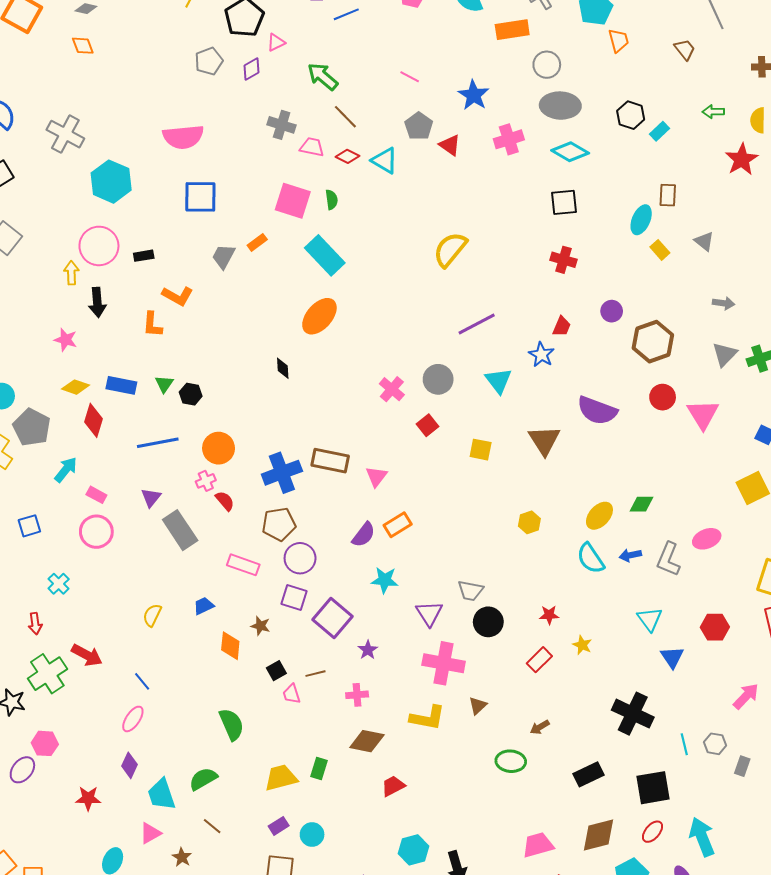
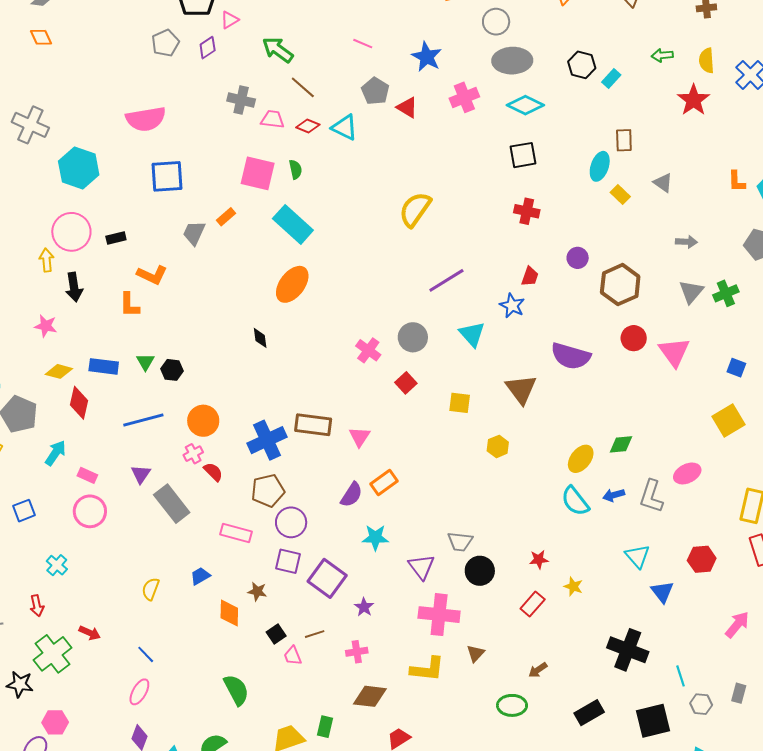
yellow hexagon: (529, 522) -> (498, 446), moved
red arrow: (87, 655) -> (90, 633), size x0.7
gray hexagon: (715, 744) -> (701, 704), moved

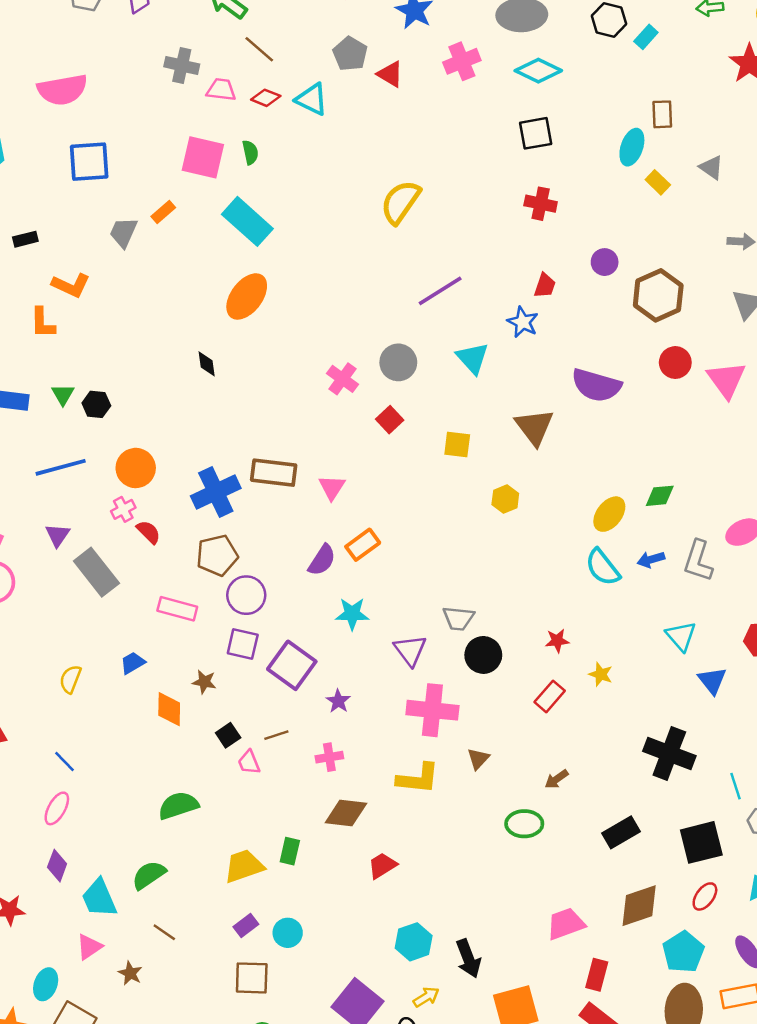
green semicircle: (236, 690) -> (178, 805), turned -80

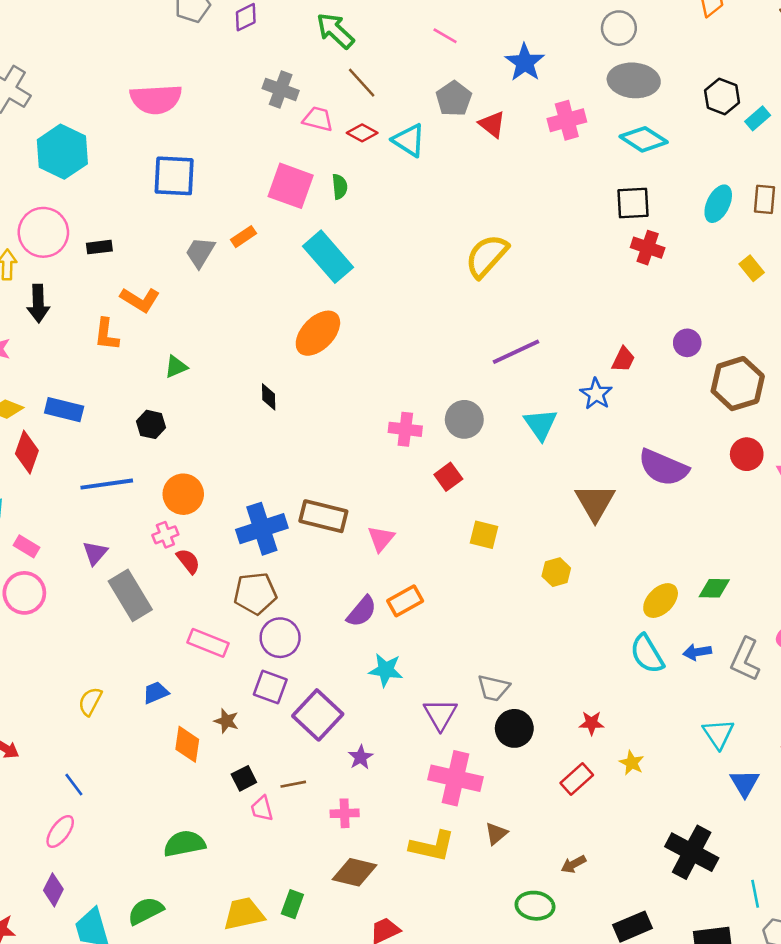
cyan ellipse: (632, 147) -> (718, 204), moved
red cross: (541, 204) -> (648, 248), moved
pink cross: (343, 379) -> (405, 429), turned -36
green triangle: (63, 395) -> (176, 367), moved, turned 30
yellow square: (457, 444) -> (484, 535), moved

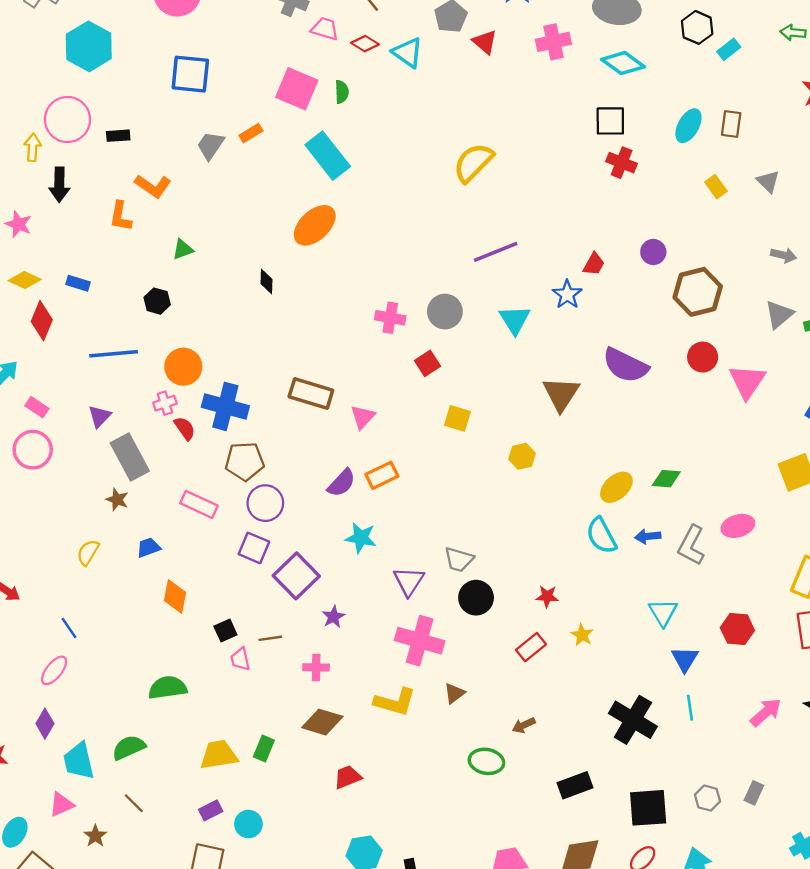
blue rectangle: (64, 410) -> (78, 283), size x0.7
blue cross: (262, 529) -> (225, 406), moved, turned 30
brown star: (226, 721) -> (117, 500), moved
cyan line: (755, 894) -> (690, 708), moved

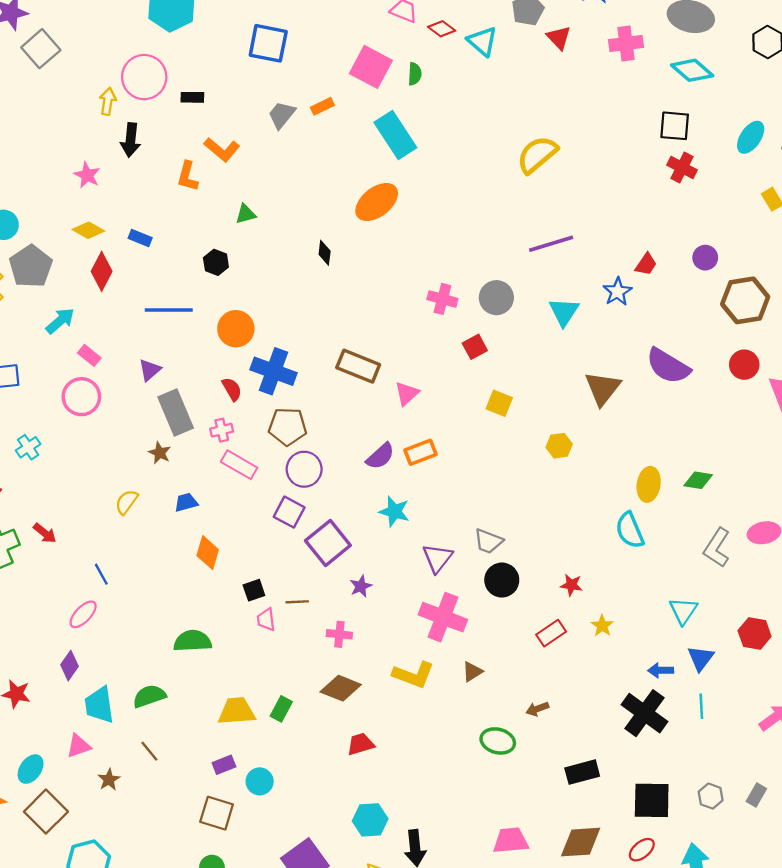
pink cross: (165, 403) -> (222, 430), moved
yellow ellipse: (616, 487) -> (649, 484), turned -44
blue arrow: (648, 536) -> (661, 670), moved

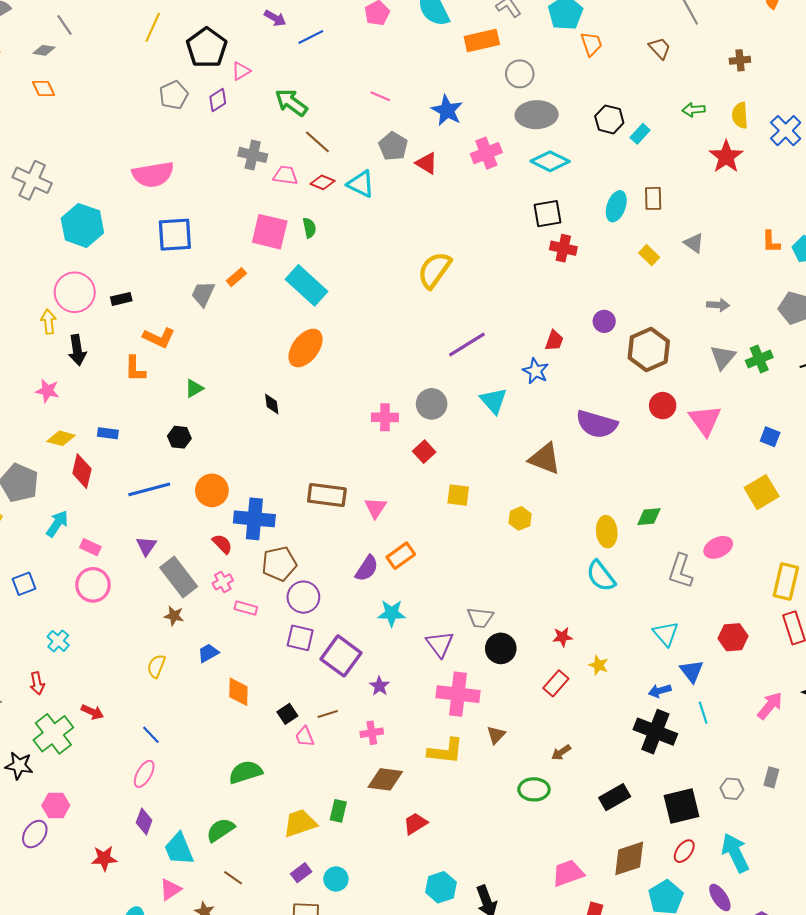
brown triangle: (603, 388) -> (545, 459), turned -32
pink rectangle: (239, 465) -> (246, 608), size x0.7

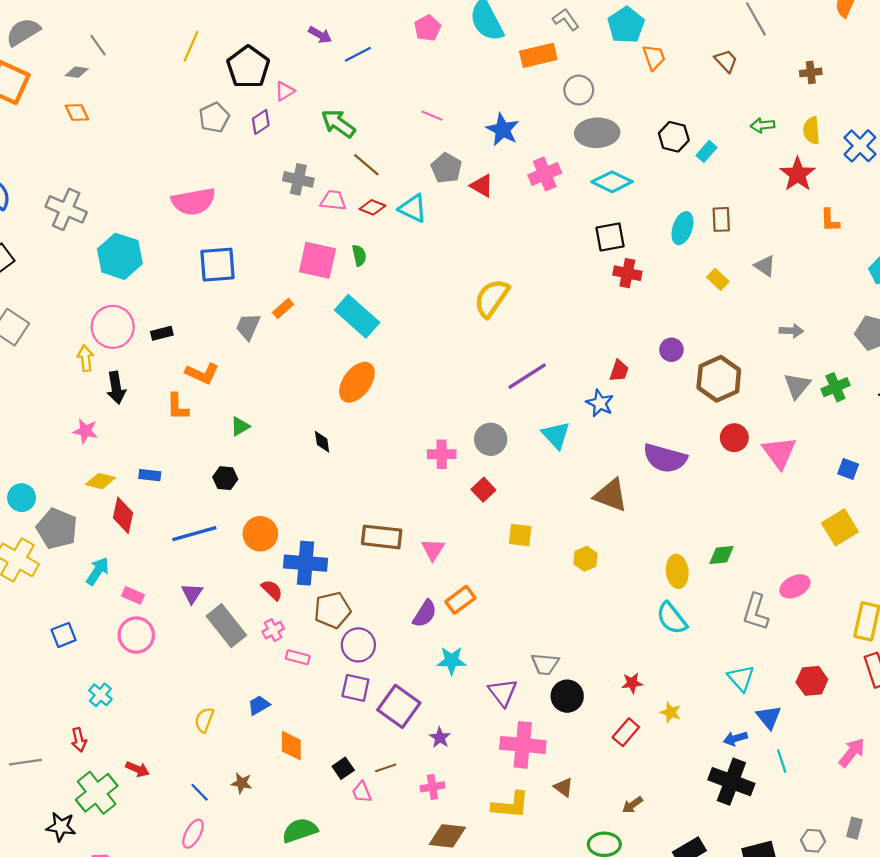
orange L-shape: (771, 242) -> (830, 220), moved
brown star: (174, 616) -> (242, 783), moved
brown triangle: (496, 735) -> (563, 787), turned -36

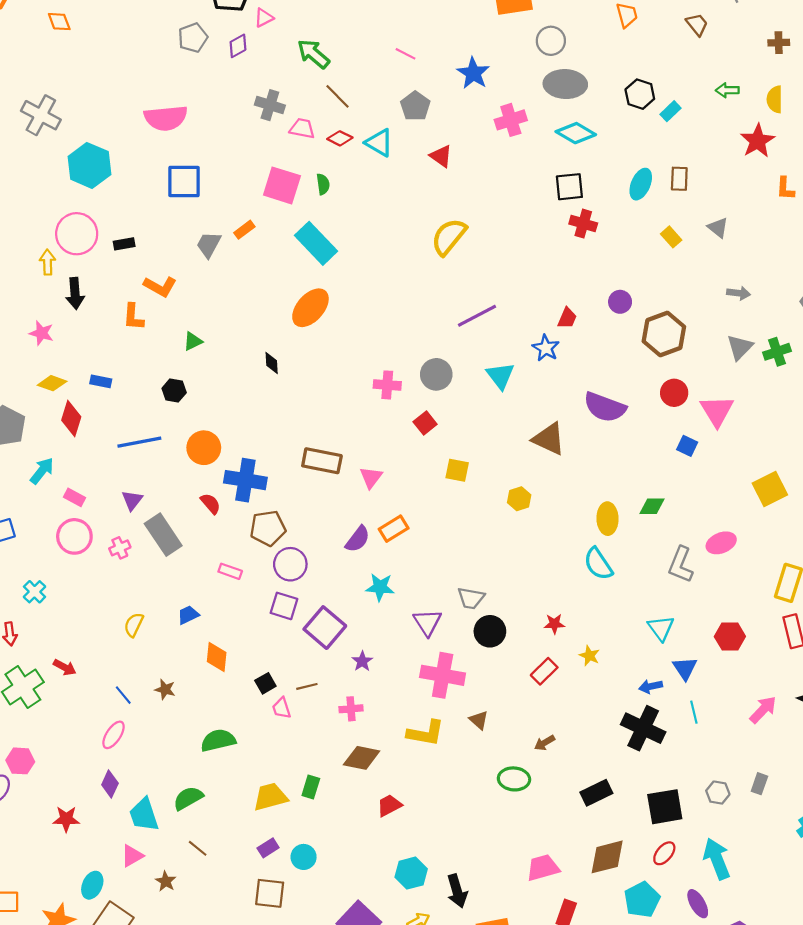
red triangle: (482, 186) -> (441, 156), moved
blue square: (848, 469) -> (687, 446), moved
pink cross: (273, 630) -> (120, 548), moved

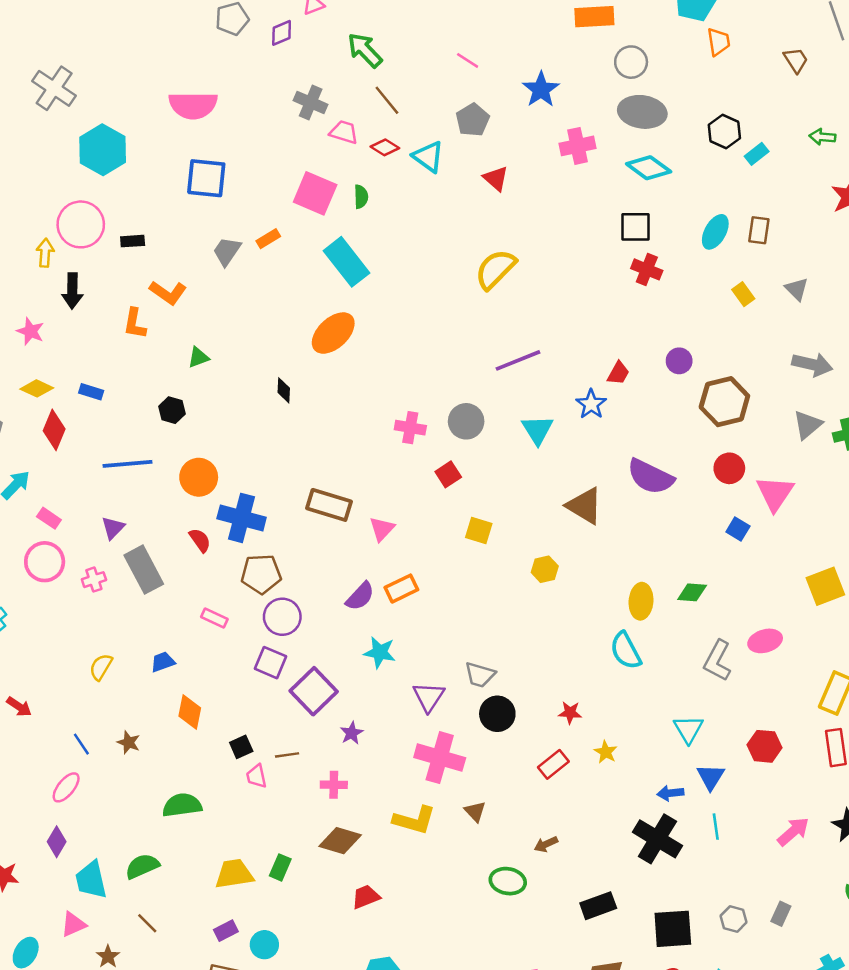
gray arrow: (739, 293) -> (812, 364), size x1.5

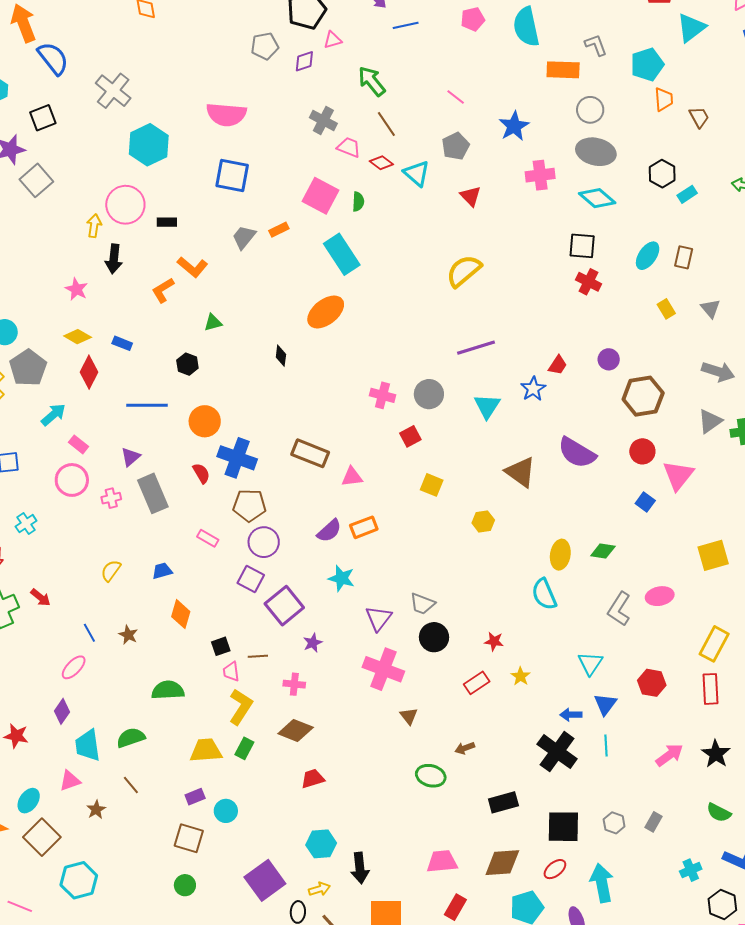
brown trapezoid: (796, 60) -> (699, 117), moved
orange L-shape: (135, 323) -> (163, 290), turned 44
pink triangle: (382, 529) -> (352, 477), turned 35
yellow L-shape: (414, 820) -> (241, 707), moved, turned -78

